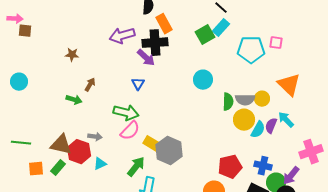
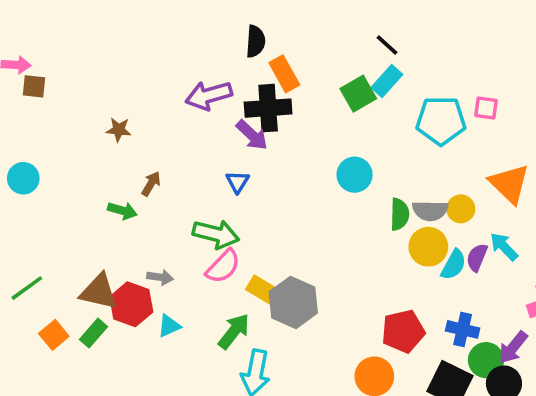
green line: (21, 143) -> (27, 288), turned -42
orange square: (36, 169) -> (54, 335), turned -35

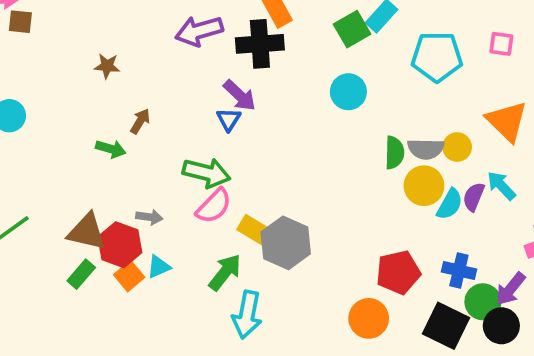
pink square: (486, 108) -> (501, 44), moved
purple arrow: (252, 135) -> (240, 95), moved
cyan circle: (355, 175) -> (348, 92), moved
orange square: (54, 335) -> (129, 276), moved

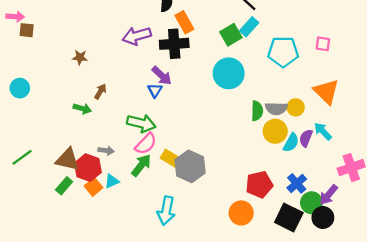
cyan circle: (348, 92) -> (229, 73), size x1.4
blue cross: (459, 270) -> (297, 183), turned 36
green arrow: (225, 272) -> (141, 165), moved

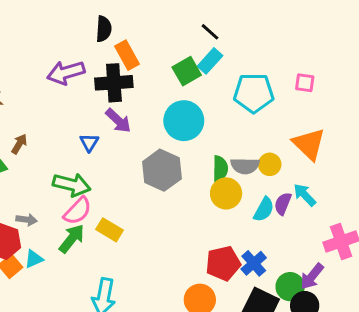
purple arrow: (162, 76) -> (118, 121), moved
yellow circle: (275, 131) -> (226, 193), moved
gray hexagon: (190, 166) -> (162, 170), moved
blue cross: (297, 183) -> (254, 263), moved

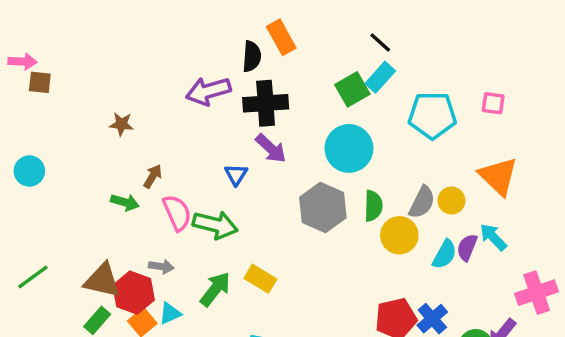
black semicircle: (104, 29) -> (252, 56), moved
orange rectangle: (127, 55) -> (281, 37), moved
gray semicircle: (245, 166) -> (422, 202), turned -64
green semicircle: (220, 169) -> (373, 206), moved
pink semicircle: (78, 211) -> (177, 213), moved, turned -68

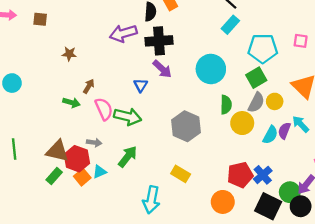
brown square: (40, 82) -> (40, 19), moved
green square: (352, 89) -> (256, 78), moved
gray hexagon: (323, 207) -> (186, 126), moved
green line: (33, 277) -> (14, 149), turned -60
yellow rectangle: (260, 279) -> (181, 174), moved

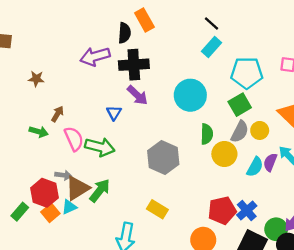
brown triangle: (57, 151) -> (77, 188), moved, turned -45

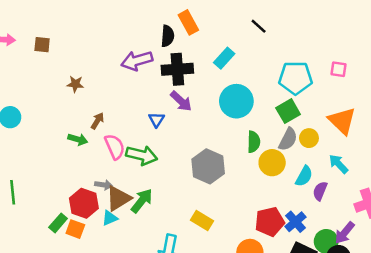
cyan rectangle: (211, 47) -> (224, 58), moved
purple semicircle: (270, 162) -> (320, 191), moved
orange square: (50, 213) -> (75, 229), moved, turned -30

